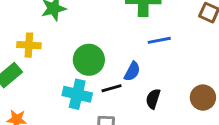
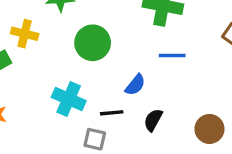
green circle: (89, 60) -> (93, 43), moved
black line: (112, 88) -> (112, 113), moved

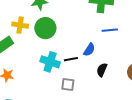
green circle: (93, 43) -> (45, 28), moved
black line: (112, 113) -> (71, 59), moved

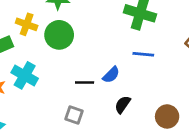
cyan cross: (50, 62) -> (25, 75), moved

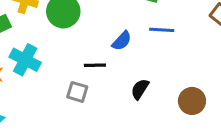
blue semicircle: (111, 75) -> (122, 41), moved
gray square: (74, 115) -> (77, 92), moved

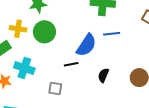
blue semicircle: (122, 41) -> (86, 45), size x1.6
gray square: (77, 92) -> (55, 89), moved

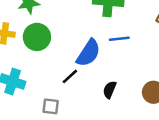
black line: (71, 64) -> (70, 76), turned -32

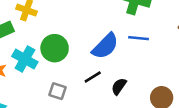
green circle: (37, 37) -> (55, 48), moved
black line: (70, 76) -> (93, 77), moved

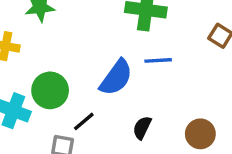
black line: (93, 77) -> (84, 121), moved

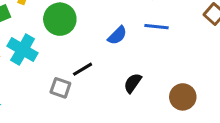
blue semicircle: (116, 77) -> (117, 35), size x0.6
green circle: (50, 90) -> (60, 19), moved

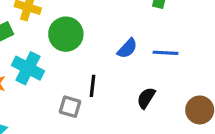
blue line: (156, 27) -> (166, 53), moved
black line: (83, 69) -> (92, 86), turned -50

